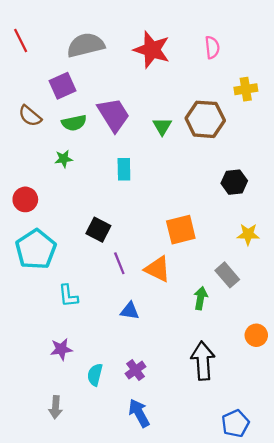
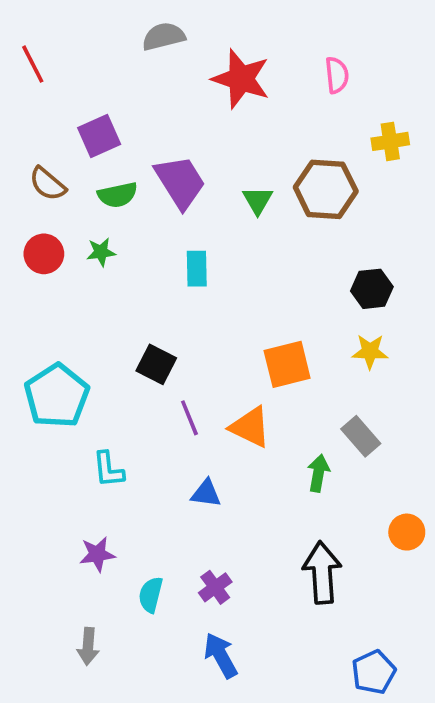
gray semicircle: (86, 45) -> (164, 36), moved, size x0.7
red circle: (25, 199) -> (44, 254), moved
yellow star: (248, 234) -> (370, 352), moved

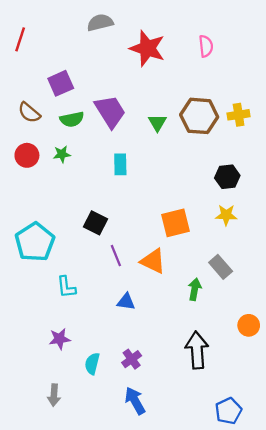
red line: (33, 64) -> (20, 39), turned 45
yellow cross: (390, 141) -> (239, 115), moved

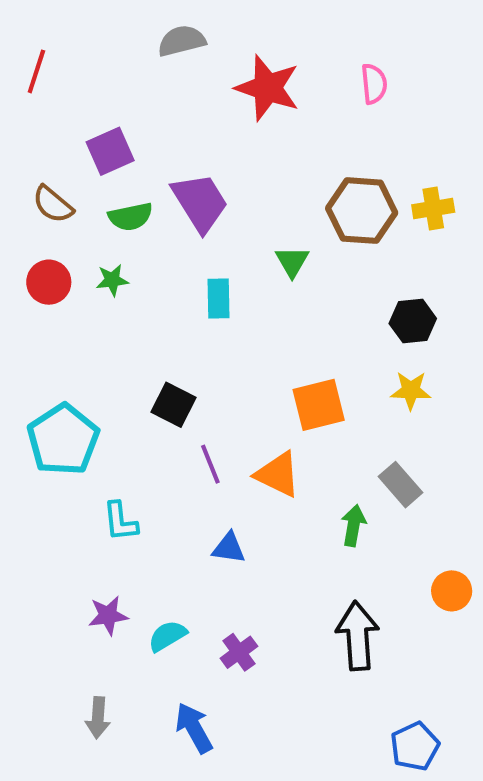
green triangle: (157, 123) -> (292, 262), moved
cyan semicircle: (92, 364) -> (167, 636), moved, turned 45
blue arrow: (135, 401) -> (194, 728), moved

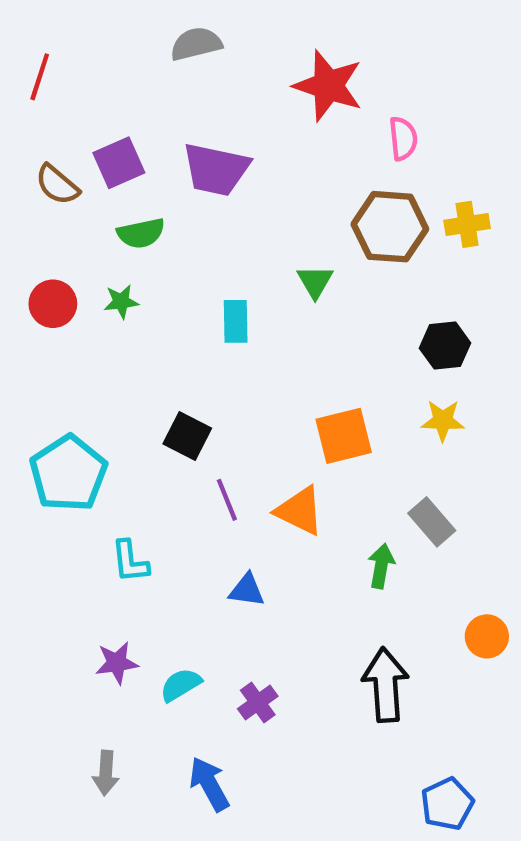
pink semicircle: (374, 84) -> (403, 139), moved
red star: (268, 88) -> (328, 86), moved
purple trapezoid: (200, 202) -> (216, 169), moved, turned 134
brown semicircle: (53, 204) -> (57, 185), moved

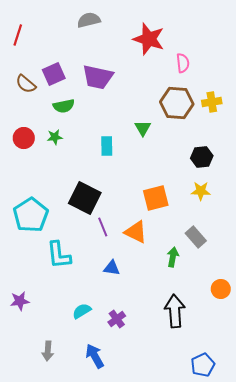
black square: (187, 436) -> (85, 198), size x1.5
cyan L-shape: (130, 561) -> (59, 255), size x1.4
purple star: (117, 663) -> (20, 301), moved

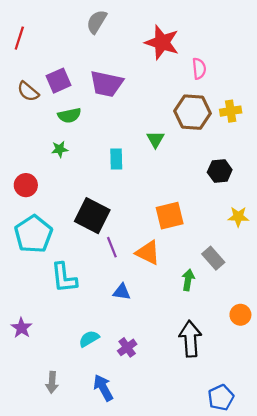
gray semicircle: (89, 20) -> (97, 22), turned -45
red circle: (24, 138) -> (26, 185), moved
yellow star: (201, 191) -> (238, 217), moved
purple star: (20, 301) -> (21, 328), turned -30

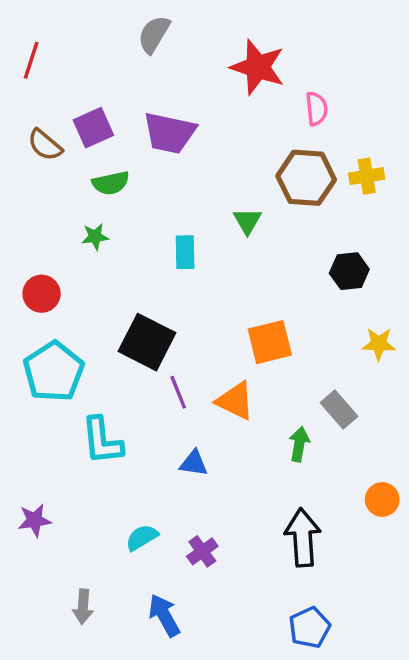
purple star: (21, 328) -> (35, 520), turned 30
blue pentagon: (221, 398) -> (310, 627), moved

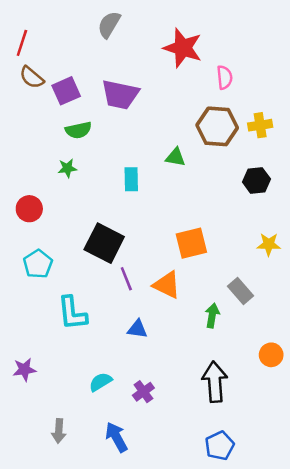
brown semicircle: (45, 145) -> (32, 77), moved
green triangle: (247, 221) -> (175, 157), turned -50
black hexagon: (349, 271) -> (256, 180), moved
cyan pentagon: (54, 372) -> (38, 264), size x0.7

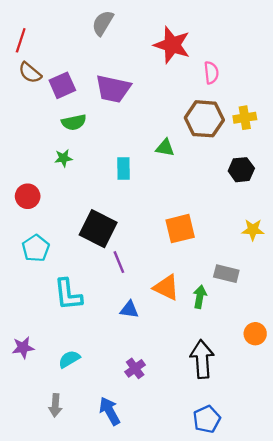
orange triangle: (167, 285) -> (166, 288), moved
gray rectangle: (240, 291) -> (226, 274), turned -35
cyan semicircle: (100, 382) -> (69, 359), moved

